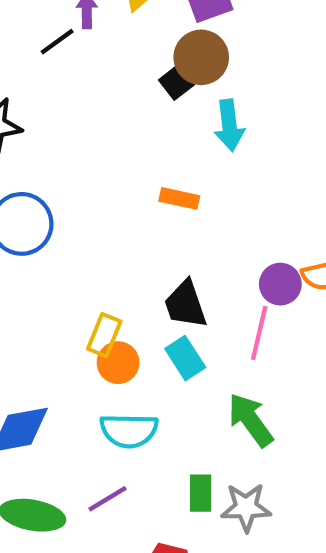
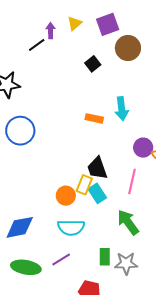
brown circle: (201, 57) -> (128, 48), moved
cyan arrow: (229, 125) -> (122, 109), moved
purple circle: (280, 284) -> (143, 148), moved
yellow rectangle: (104, 335) -> (84, 185), moved

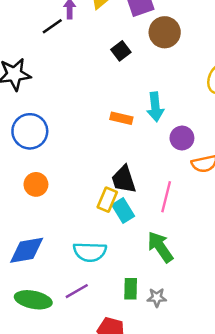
purple circle: (143, 148) -> (182, 138), moved
orange circle: (66, 196) -> (36, 184), moved
gray star: (126, 263) -> (157, 297), size x0.7

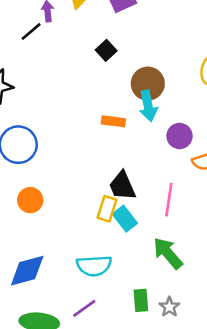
brown circle: (165, 32) -> (148, 84), moved
gray star: (157, 297) -> (169, 307), turned -30

